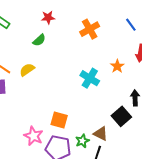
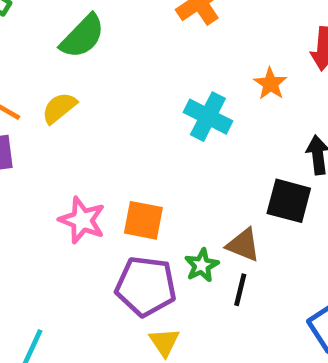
green semicircle: (39, 40) -> (82, 36), size x1.5
black square: (121, 116) -> (289, 201), turned -30
pink star: (34, 136) -> (82, 220), moved

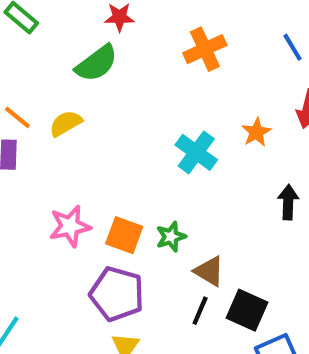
black square: (289, 201) -> (247, 310), moved
pink star: (82, 220) -> (70, 226), turned 30
green star: (202, 265) -> (171, 237), moved

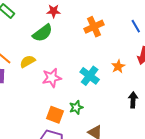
pink star: (70, 226) -> (52, 78), moved
green star: (171, 237) -> (76, 107), moved

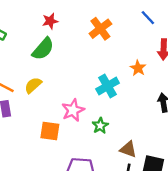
cyan cross: (90, 76) -> (108, 86), turned 36
pink star: (52, 78) -> (73, 110), moved
orange square: (55, 115) -> (50, 131), moved

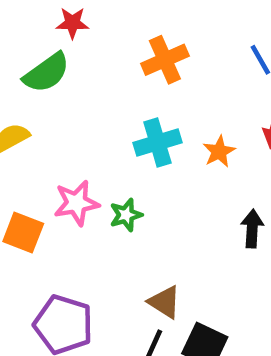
cyan cross: (108, 86) -> (157, 143), moved
green star: (100, 126) -> (126, 215), moved

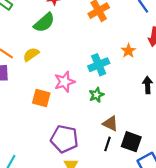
cyan cross: (157, 143) -> (99, 65), moved
green star: (126, 215) -> (96, 95), moved

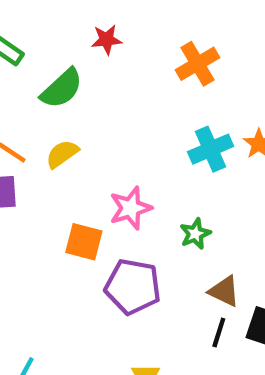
green semicircle: (44, 23) -> (62, 89), moved
cyan cross: (99, 65) -> (211, 149), moved
purple pentagon: (64, 139) -> (133, 287), moved

